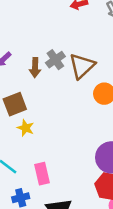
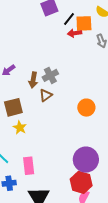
brown triangle: (82, 66) -> (46, 95), moved, size x0.6

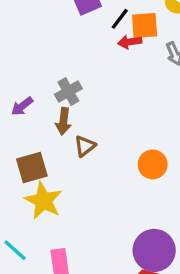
gray cross: (50, 75) -> (68, 91), moved
yellow star: (20, 128) -> (43, 201), size x1.6

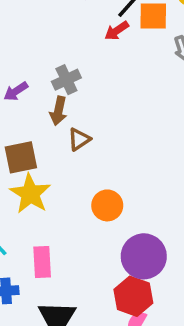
red arrow: (130, 42) -> (117, 31), moved, turned -30
orange circle: (153, 164) -> (107, 205), moved

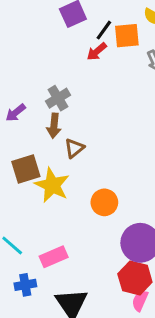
yellow star: (30, 194) -> (52, 185), moved
pink rectangle: (42, 262) -> (54, 257), turned 76

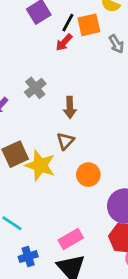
brown arrow: (54, 126) -> (70, 107), moved
brown triangle: (74, 148) -> (65, 141), moved
pink rectangle: (54, 257) -> (71, 239), moved

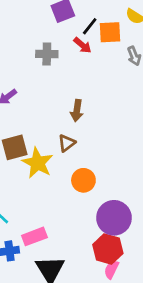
red arrow: (64, 42) -> (82, 45), turned -102
gray cross: (35, 88) -> (47, 54), moved, turned 30
pink rectangle: (71, 239) -> (34, 236), moved

